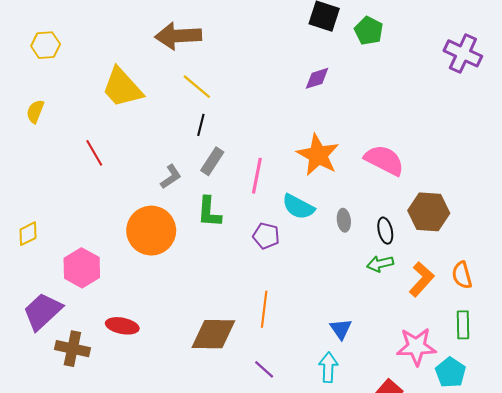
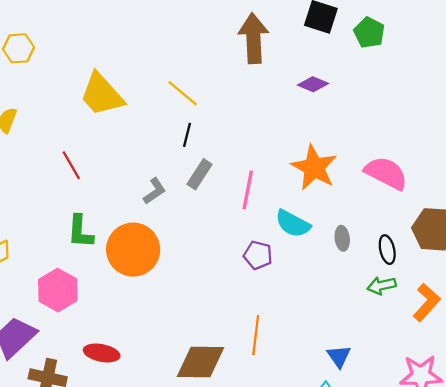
brown arrow: (178, 36) -> (253, 38), moved, turned 90
purple diamond: (317, 78) -> (313, 84), turned 40
green L-shape: (209, 212) -> (80, 232), moved

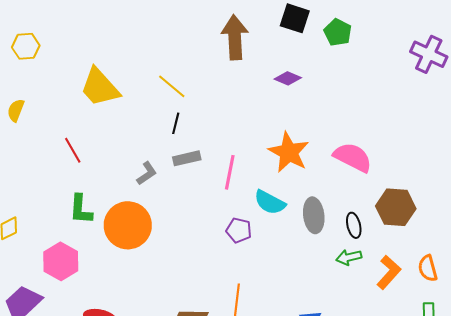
gray rectangle: (199, 174) -> (187, 158), turned 44
gray ellipse: (342, 238) -> (314, 215), size x1.6

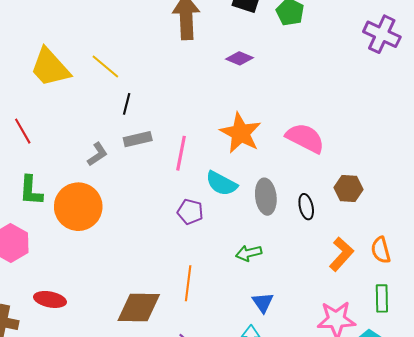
yellow line: (172, 86) -> (105, 66), moved
brown hexagon: (396, 207) -> (349, 189), size x0.7
green arrow: (349, 257) -> (249, 253), moved

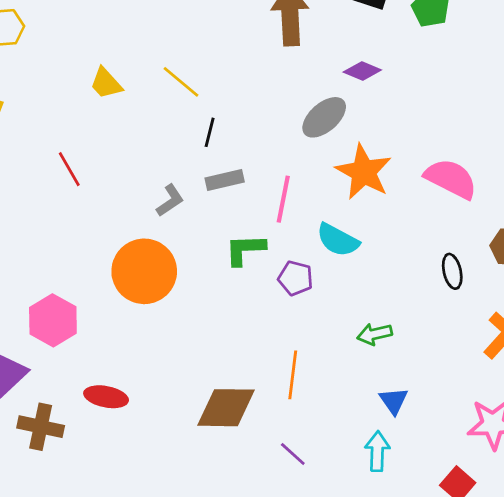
yellow trapezoid: (50, 67) -> (106, 83), size x0.6
green L-shape: (31, 191) -> (245, 250), moved, turned 84
gray ellipse: (266, 197) -> (324, 117), moved, turned 56

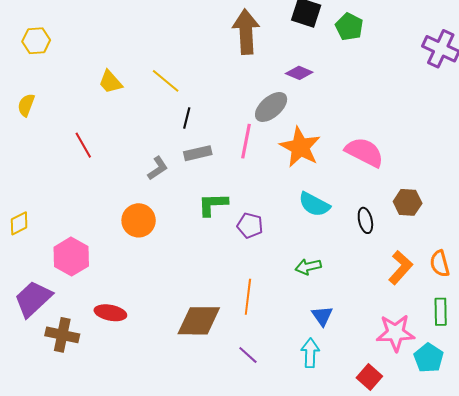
pink line: (283, 199) -> (246, 141), moved
cyan semicircle: (338, 240) -> (314, 204), moved
orange circle: (144, 271) -> (139, 220), size x0.7

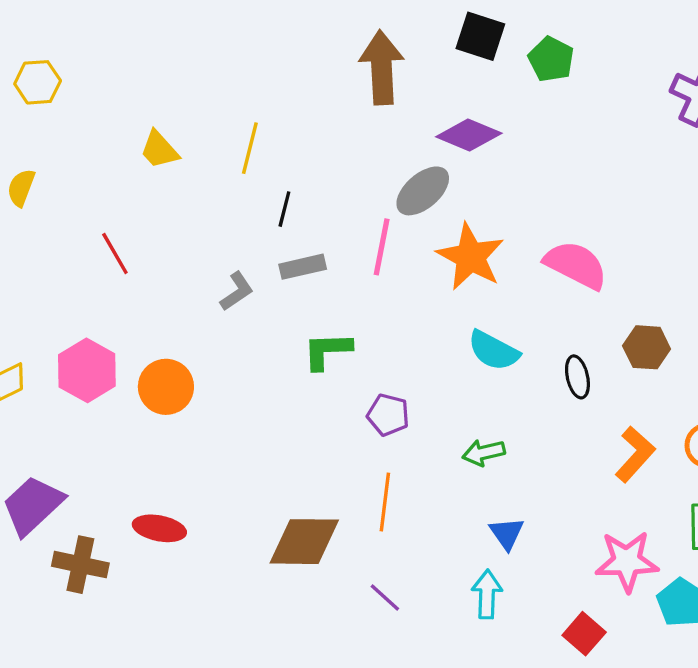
purple diamond: (299, 73) -> (469, 135), size x1.4
yellow line: (166, 81) -> (250, 148), turned 64
orange circle: (139, 220) -> (166, 387), moved
purple pentagon: (250, 225) -> (388, 415), moved
pink hexagon: (71, 257) -> (87, 370), moved

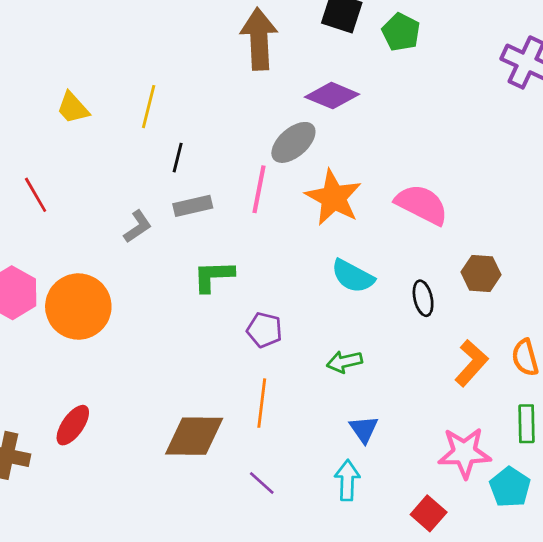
orange circle: (166, 387) -> (78, 307), size x1.4
red ellipse: (159, 528) -> (73, 425), turned -66

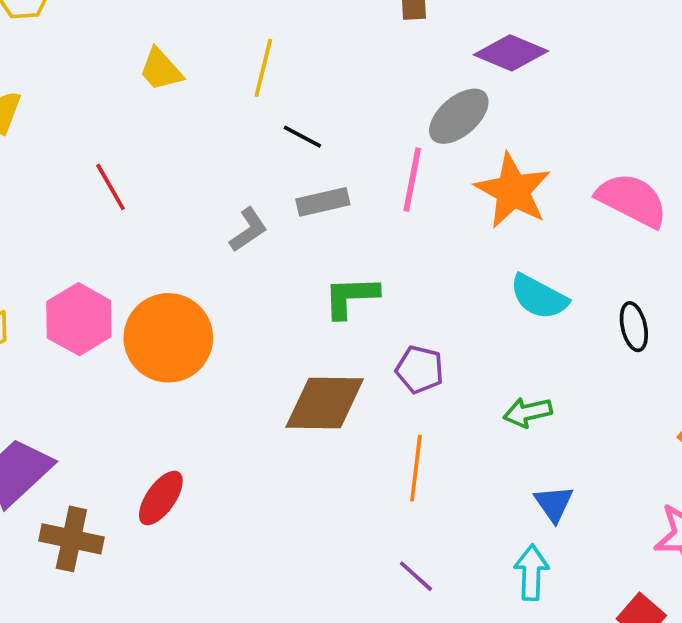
black line: (178, 158) -> (302, 137), turned -76
brown diamond: (194, 436) -> (325, 403), moved

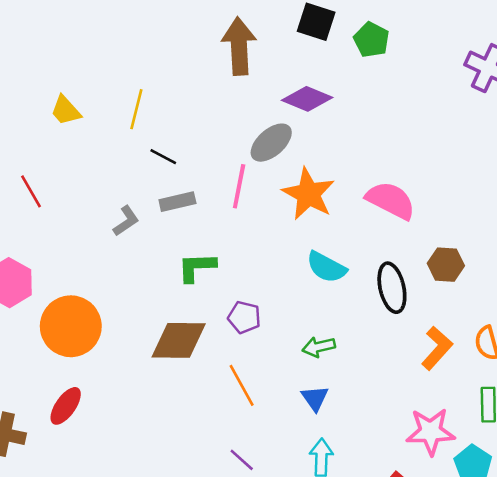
black ellipse: (634, 327) -> (392, 288), size x1.5
orange circle: (168, 338) -> (71, 326), moved
orange line: (416, 468) -> (242, 385), turned -36
blue triangle: (554, 504) -> (315, 398), moved

